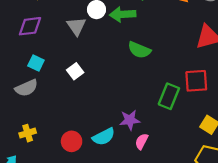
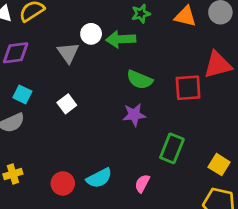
red square: (196, 81) -> (188, 88), moved
green rectangle: (169, 96) -> (172, 148), moved
purple star: (130, 120) -> (134, 115), moved

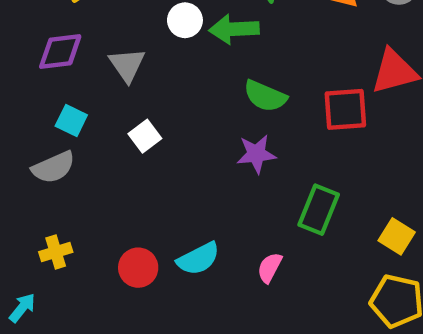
gray triangle: (68, 53) -> (127, 65), moved

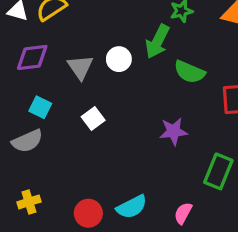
white circle: (185, 20) -> (119, 59), moved
green arrow: (234, 29) -> (157, 41), turned -60
green semicircle: (265, 96) -> (189, 72), moved

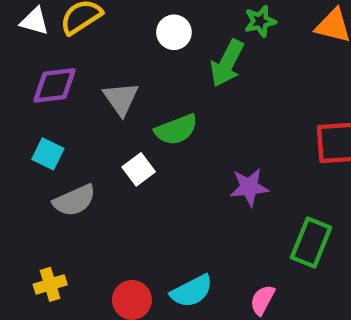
white circle: (119, 59) -> (174, 32), moved
green semicircle: (189, 72) -> (176, 130), moved, turned -44
cyan square: (40, 107) -> (48, 154), moved
gray semicircle: (27, 141) -> (74, 200), moved

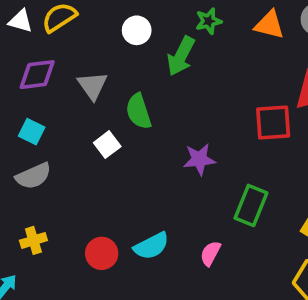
green semicircle: (176, 130) -> (139, 111), turned 93
gray semicircle: (74, 200) -> (33, 176), moved

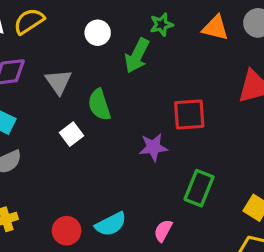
red square: (273, 122) -> (189, 115), moved

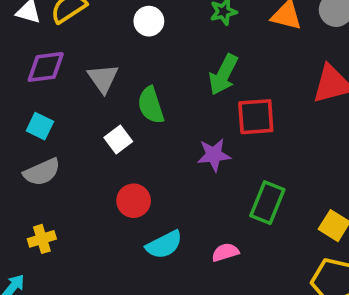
green arrow: (137, 56) -> (223, 75), moved
red circle: (67, 231) -> (134, 201), moved
pink semicircle: (163, 231) -> (225, 252), turned 45

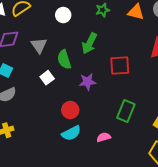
green arrow: (223, 75) -> (89, 43), moved
purple star: (214, 155) -> (87, 82), moved
red circle: (134, 201) -> (70, 110), moved

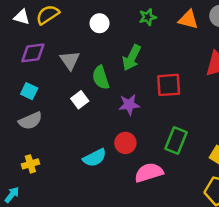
red circle: (70, 110) -> (125, 143), moved
cyan semicircle: (71, 133) -> (95, 158), moved
pink semicircle: (104, 137) -> (149, 173), size x1.6

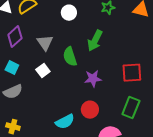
purple diamond: (33, 53) -> (15, 37), turned -35
red square: (169, 85) -> (132, 73), moved
white square: (80, 100) -> (43, 71), moved
yellow cross: (30, 164) -> (13, 127), turned 32

